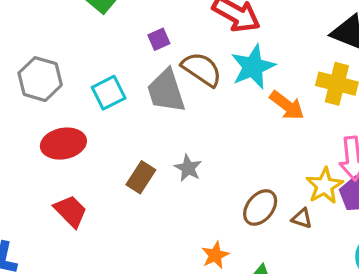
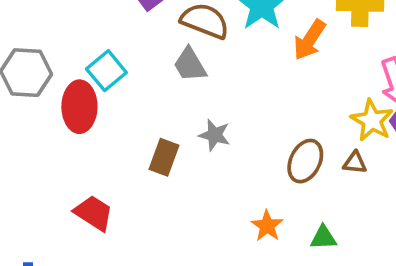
gray trapezoid: (166, 91) -> (190, 65), moved, size x0.7
orange arrow: (287, 105) -> (310, 40), turned 99
red ellipse: (63, 144) -> (79, 107), moved, turned -66

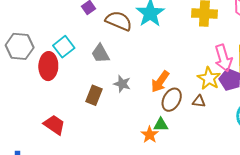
orange arrow: (310, 40) -> (160, 82), moved
gray trapezoid: (190, 65) -> (100, 54), moved
green triangle: (323, 238) -> (161, 125), moved

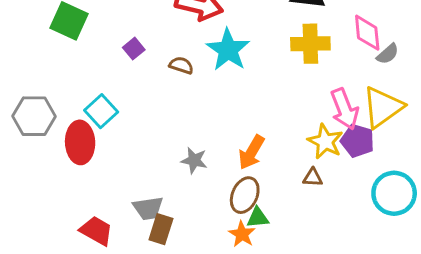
brown semicircle: (119, 21) -> (181, 65), size x0.6
gray trapezoid: (100, 54) -> (148, 208), moved, turned -65
brown rectangle: (94, 95) -> (161, 229), moved
brown ellipse: (172, 100) -> (245, 195), moved

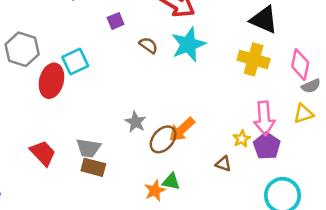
yellow triangle: (383, 107) -> (304, 114), moved, size x0.6
yellow star: (325, 142) -> (242, 139), size x0.6
brown ellipse: (245, 195) -> (163, 139), moved
brown rectangle: (161, 229) -> (93, 167), turned 70

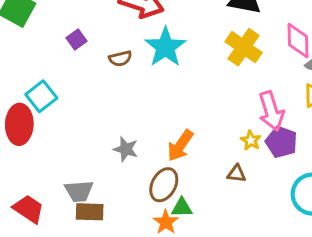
brown semicircle: (148, 45) -> (120, 59), turned 144
yellow cross: (254, 59) -> (244, 47), turned 32
brown ellipse: (163, 139) -> (164, 185), moved

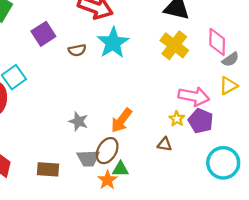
purple square: (77, 39) -> (43, 34), size x1.5
pink arrow: (271, 111) -> (194, 96), turned -64
gray trapezoid: (79, 191) -> (88, 158), moved

